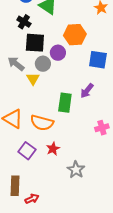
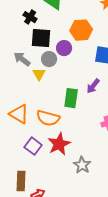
red star: (53, 149) -> (59, 144), size x1.6

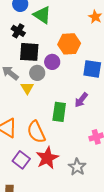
orange semicircle: (48, 118) -> (36, 132), turned 50
gray star: (82, 165) -> (77, 167), moved

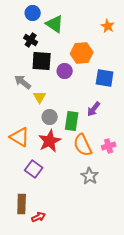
gray circle: (37, 73) -> (50, 117), moved
orange semicircle: (36, 132) -> (83, 145), moved
red star: (47, 158) -> (50, 141), moved

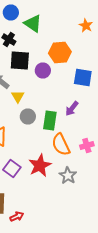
red star: (50, 141) -> (40, 166), moved

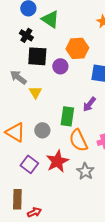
gray circle: (28, 116) -> (42, 130), moved

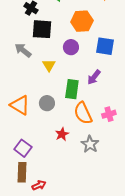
purple circle: (60, 66) -> (71, 47), moved
yellow triangle: (35, 92) -> (49, 65), moved
red star: (57, 161) -> (62, 134), size x0.6
purple square: (29, 164) -> (23, 148), moved

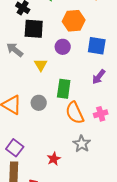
purple arrow: (94, 77) -> (99, 77), moved
red star: (62, 134) -> (54, 159), moved

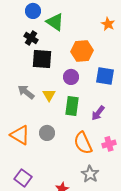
gray arrow: (15, 50) -> (26, 92), moved
purple arrow: (99, 77) -> (98, 113), moved
green rectangle: (64, 89) -> (72, 106), moved

